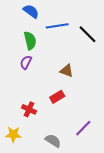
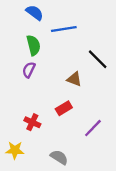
black line: (87, 34) -> (98, 59), moved
purple line: (83, 128) -> (93, 128), moved

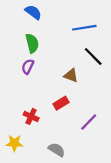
blue line: (64, 29) -> (84, 28), moved

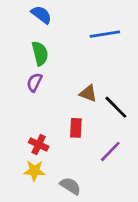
black line: (93, 57) -> (116, 107), moved
red rectangle: (61, 103) -> (76, 128), turned -56
yellow star: (14, 143) -> (34, 171), moved

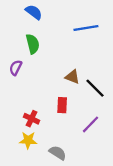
purple semicircle: (34, 82) -> (16, 68), moved

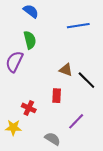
purple semicircle: (16, 68) -> (14, 62), size x1.5
purple line: (90, 124) -> (76, 121), moved
yellow star: (28, 140) -> (13, 127), moved

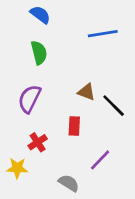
purple semicircle: (14, 62) -> (29, 99), moved
red cross: (29, 108) -> (38, 142), turned 32

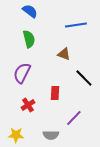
brown triangle: (86, 92) -> (64, 54), moved
yellow star: (17, 168) -> (16, 135), moved
gray semicircle: (69, 183) -> (51, 135), turned 147

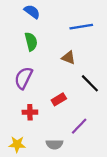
red rectangle: (55, 93) -> (59, 99), turned 56
red cross: (28, 105) -> (30, 112), turned 32

